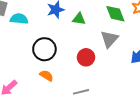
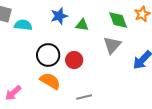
red circle: (86, 57) -> (74, 60), moved
orange semicircle: (46, 76) -> (50, 81), size x1.5

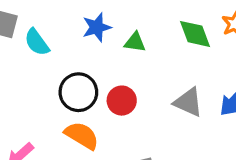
cyan semicircle: (23, 25) -> (37, 42), turned -132
gray triangle: (112, 45) -> (188, 102), moved, turned -48

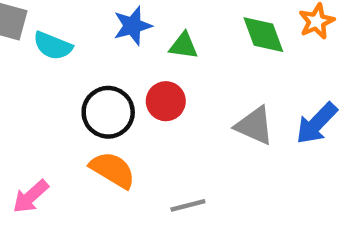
cyan semicircle: (37, 42) -> (53, 46), turned -32
red circle: (122, 101) -> (166, 101), moved

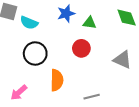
black circle: (108, 112) -> (35, 54), moved
orange semicircle: (113, 170) -> (57, 80), turned 60

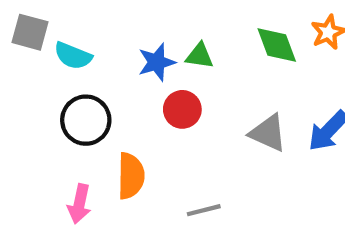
blue star: (66, 13) -> (157, 62), moved
pink arrow: (19, 93) -> (79, 204), moved, turned -36

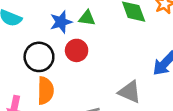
black circle: (86, 120) -> (39, 57), moved
gray triangle: (268, 133) -> (130, 92), moved

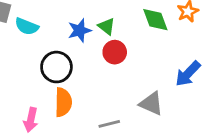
green triangle: (87, 18) -> (107, 26), turned 30
red circle: (77, 50) -> (115, 52), moved

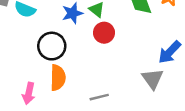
gray triangle: (151, 104) -> (153, 79), moved, turned 30

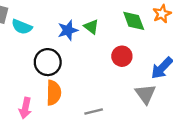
red circle: (104, 33) -> (122, 56), moved

